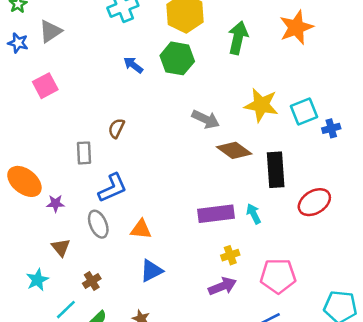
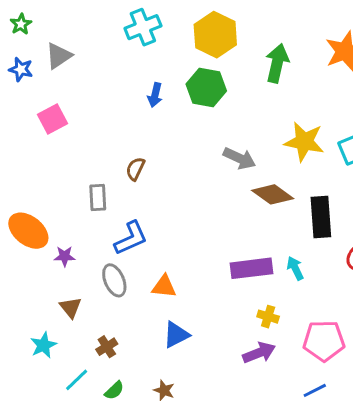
blue arrow: (133, 65) -> (155, 95), turned -114
yellow cross: (230, 255) -> (268, 317), turned 36

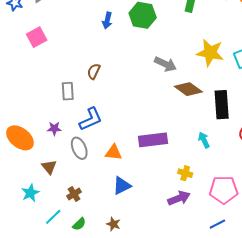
orange ellipse: (28, 231) -> (20, 138), moved
purple star: (65, 256) -> (54, 129), moved
purple rectangle: (251, 268) -> (153, 140), moved

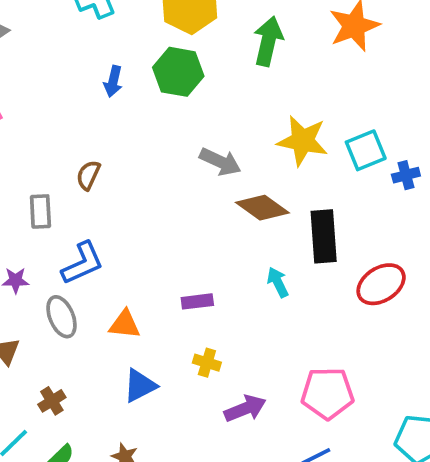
purple rectangle: (153, 140) -> (197, 301), size x0.6
cyan arrow: (204, 140) -> (278, 282), moved
yellow cross: (185, 173) -> (207, 363), moved

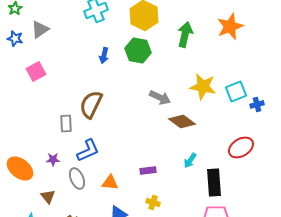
brown semicircle: (88, 175) -> (91, 104), size x1.8
black rectangle: (324, 236) -> (214, 182), moved
cyan arrow: (278, 282) -> (190, 160), turned -119
red ellipse: (381, 284) -> (241, 147), moved

